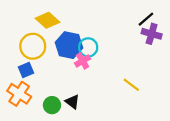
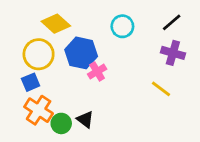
purple cross: (152, 34) -> (173, 53), moved
cyan circle: (88, 47) -> (122, 26), moved
yellow line: (131, 85) -> (161, 89), moved
orange cross: (19, 94) -> (39, 110), moved

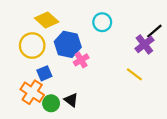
black line: (172, 22) -> (154, 31), moved
purple cross: (173, 53) -> (144, 44), turned 36
blue square: (31, 82) -> (44, 73), moved

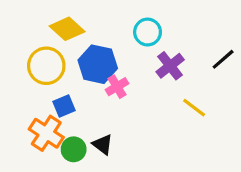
black line: (154, 31) -> (223, 59), moved
purple cross: (144, 44) -> (170, 66), moved

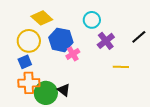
blue square: (64, 106) -> (25, 62), moved
yellow line: (194, 108) -> (121, 67), turned -35
orange cross: (46, 133) -> (29, 83), turned -35
green circle: (74, 149) -> (46, 93), size x1.5

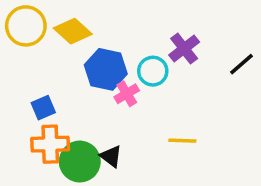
cyan circle: (92, 20) -> (153, 71), moved
yellow circle: (29, 41) -> (26, 26), moved
purple cross: (106, 41) -> (184, 49), moved
yellow line: (121, 67) -> (182, 141), moved

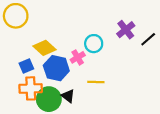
yellow diamond: (73, 31) -> (45, 48), moved
purple cross: (184, 49) -> (126, 30), moved
blue hexagon: (106, 69) -> (56, 68), moved
yellow line: (182, 141) -> (96, 82), moved

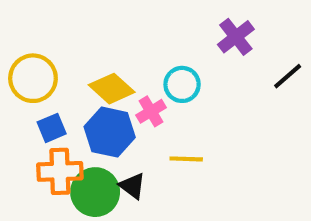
yellow circle: (16, 16) -> (33, 78), moved
purple cross: (126, 30) -> (236, 37), moved
yellow diamond: (45, 48) -> (112, 89), moved

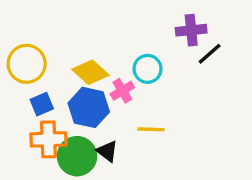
purple cross: (236, 37) -> (191, 30), turned 32
black line: (288, 76) -> (210, 54), moved

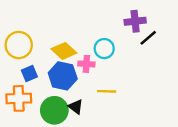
pink cross: (122, 91) -> (86, 64), turned 35
orange cross: (48, 139) -> (19, 98), moved

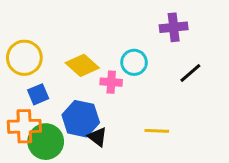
black line: (148, 38) -> (190, 73), moved
blue hexagon: (63, 76) -> (81, 119), moved
yellow line: (107, 91) -> (157, 131), moved
green circle: (54, 110) -> (46, 142), moved

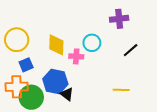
yellow diamond: (82, 65) -> (56, 45), turned 50
yellow line: (157, 131) -> (121, 90), moved

